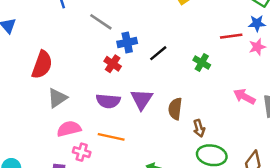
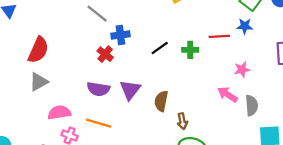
pink star: (257, 47) -> (242, 70), moved
black line: (158, 53) -> (160, 48), moved
green cross: (202, 63) -> (190, 50), moved, turned -35
gray triangle: (57, 98) -> (39, 82), moved

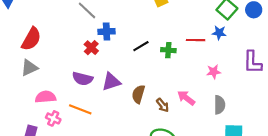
purple triangle: (130, 90) -> (111, 82), turned 30
pink arrow: (228, 95) -> (186, 98), moved
brown arrow: (182, 121) -> (163, 105), moved, turned -32

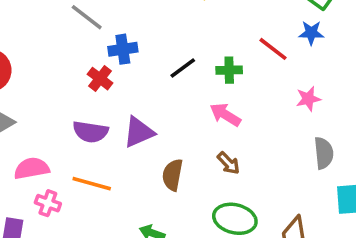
red line: (196, 40) -> (273, 49), turned 42
brown semicircle: (138, 94) -> (173, 175), moved
pink arrow: (186, 98) -> (225, 115), moved

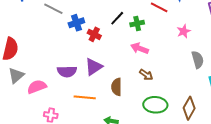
black line: (183, 68) -> (117, 18), moved
red cross: (100, 79) -> (94, 34), moved
pink semicircle: (32, 168) -> (37, 87), moved
orange line: (92, 184) -> (85, 97), moved

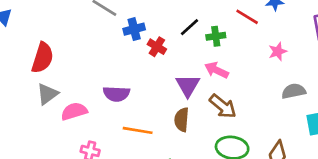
gray semicircle: (198, 60) -> (294, 91), turned -90
purple triangle: (94, 67) -> (188, 85), moved, turned -30
brown arrow: (146, 75) -> (223, 106), size x1.5

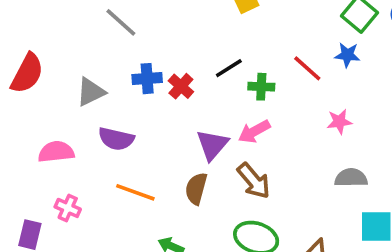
blue cross: (134, 29) -> (147, 79), moved
pink arrow: (217, 70) -> (254, 132), turned -65
gray triangle: (47, 94) -> (91, 92), moved

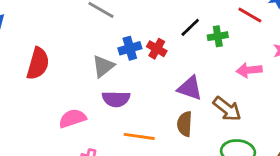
gray triangle: (91, 92) -> (103, 66), moved
pink arrow: (254, 132) -> (249, 70), moved, turned 35
purple triangle: (212, 145) -> (190, 88), turned -40

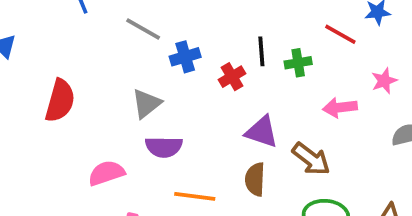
black line: (190, 27) -> (261, 51), turned -50
blue cross: (130, 48) -> (185, 57), moved
red cross: (157, 49) -> (232, 77), moved, turned 30

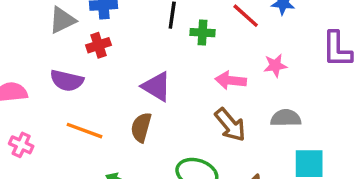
red cross: (232, 77) -> (98, 45), moved
gray triangle: (147, 104) -> (62, 20), moved
brown arrow: (311, 159) -> (230, 125), moved

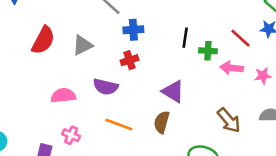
gray triangle: (62, 20) -> (82, 45), moved
pink arrow: (231, 80) -> (232, 68), moved

